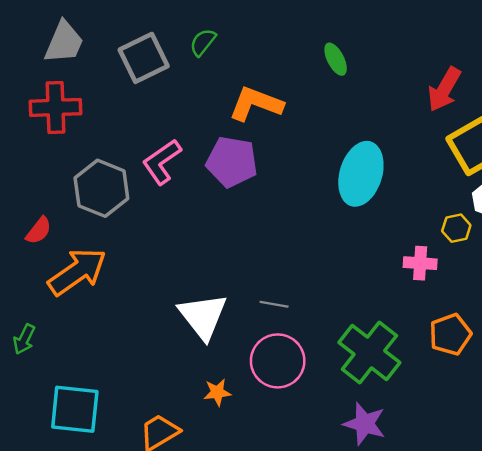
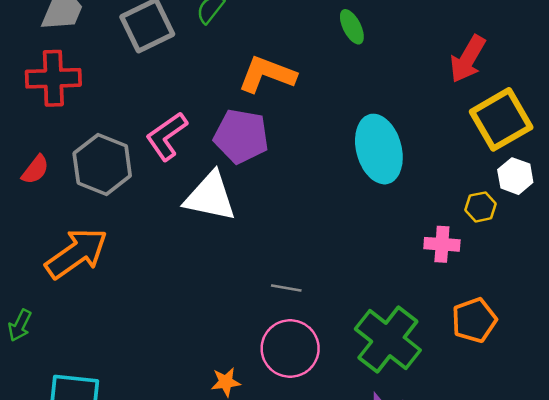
cyan ellipse: (361, 174) -> (379, 149), turned -32
red semicircle: (39, 231) -> (35, 170), moved
white triangle: (203, 316) -> (210, 197), moved, turned -40

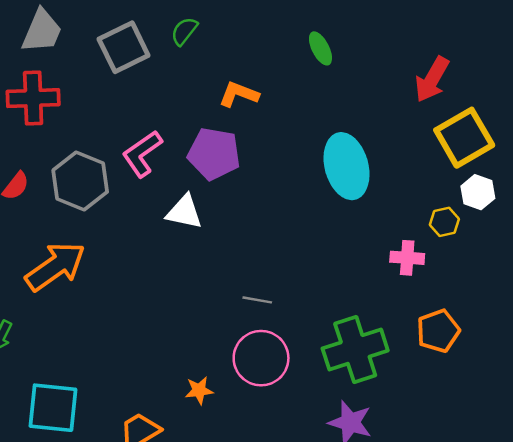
orange L-shape: (267, 74) -> (239, 94), size x0.7
white triangle: (210, 197) -> (184, 212), size x0.7
green cross: (388, 339) -> (355, 349), turned 34

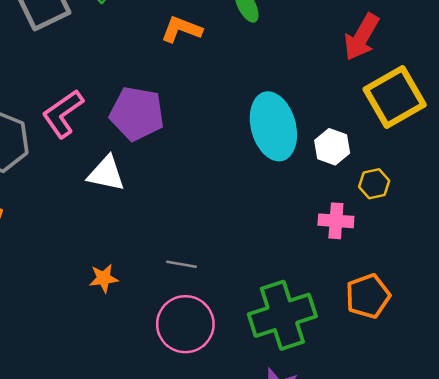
orange L-shape: (239, 94) -> (182, 29), moved
white hexagon: (478, 192) -> (332, 147), moved
orange star: (199, 390) -> (104, 278), moved

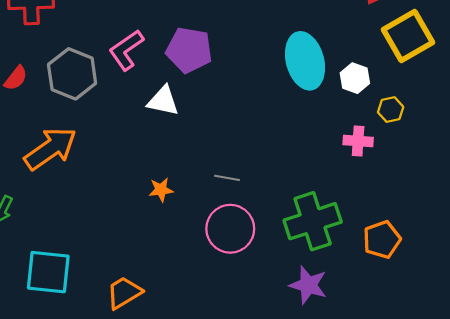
orange pentagon: (368, 296) -> (382, 240), moved

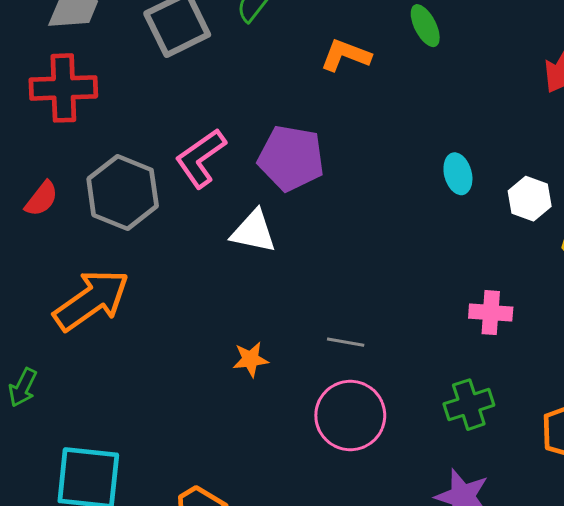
cyan ellipse: (305, 61) -> (458, 174), size x0.5
pink cross: (358, 141) -> (491, 313), moved
green cross: (313, 221) -> (469, 405), size x0.6

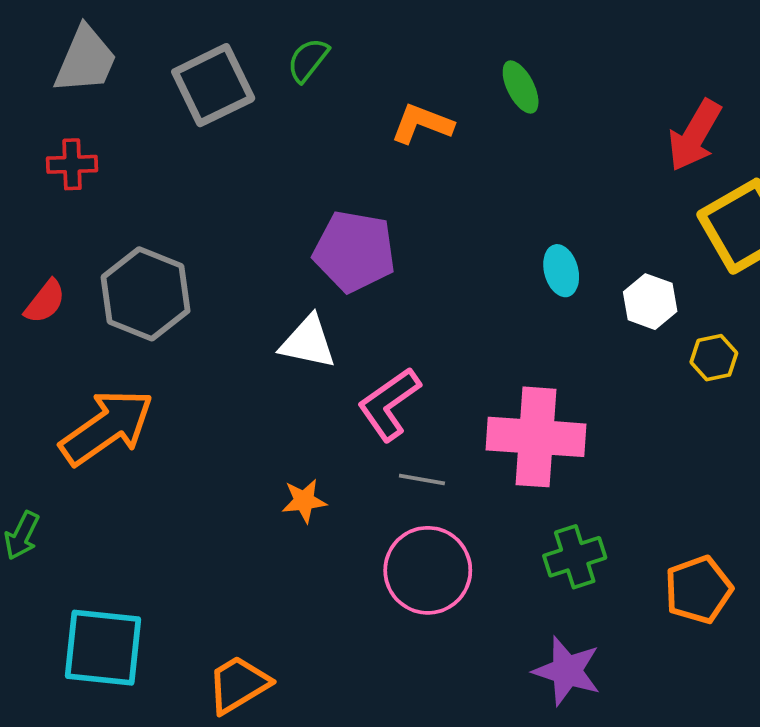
red cross: (63, 88) -> (72, 164), size x0.6
pink L-shape: (201, 158) -> (389, 404), moved
pink cross: (491, 313) -> (536, 437), moved, size x1.8

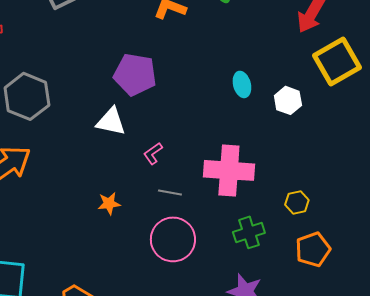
yellow hexagon: (714, 358) -> (297, 202), moved
pink L-shape: (389, 404) -> (153, 153), size x0.6

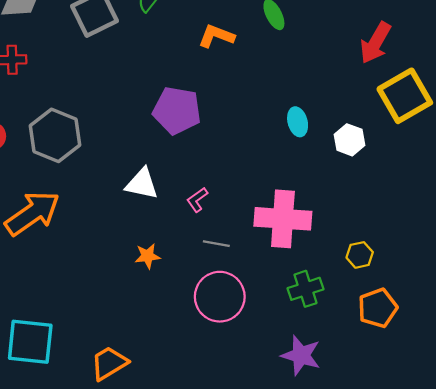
white triangle: (111, 121) -> (142, 184), moved

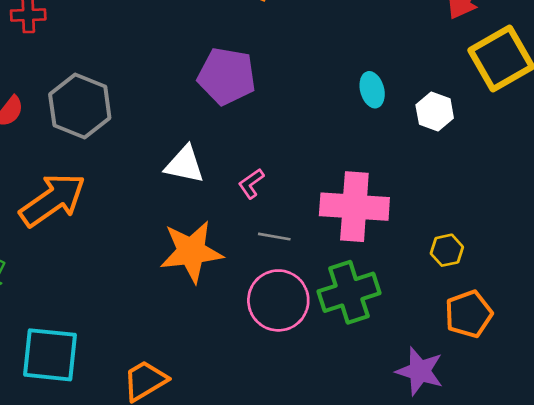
orange star: (148, 256) -> (191, 252), size x2.0
green cross: (305, 289) -> (349, 292), moved, size x1.4
purple star: (301, 355) -> (420, 371), moved

